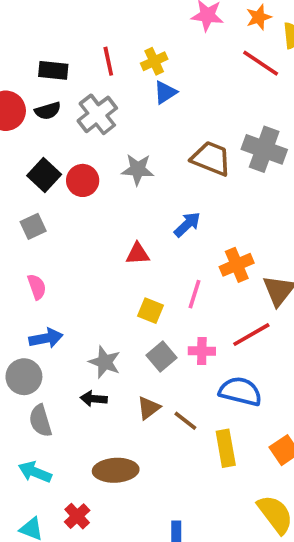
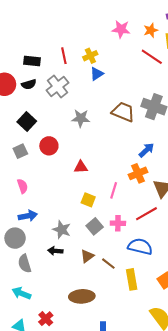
red circle: (83, 180) -> (49, 146), moved
blue arrow: (187, 224) -> (147, 150), moved
brown ellipse: (116, 470) -> (82, 296), moved

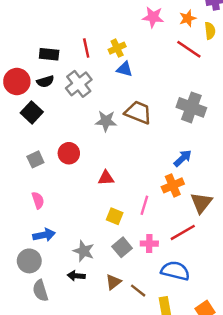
blue triangle: (97, 74) -> (125, 69), turned 48
brown trapezoid: (123, 112) -> (138, 112), moved
black square: (27, 121) -> (32, 112), moved

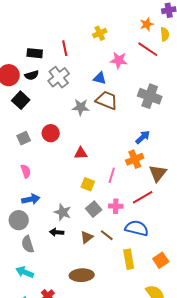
pink star: (153, 17) -> (119, 60), moved
yellow cross: (117, 48) -> (100, 33), moved
blue triangle: (125, 69) -> (100, 78), moved
brown line: (138, 291) -> (107, 235), moved

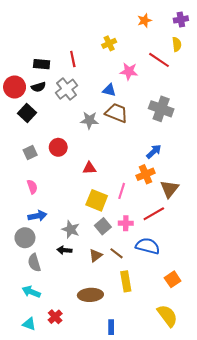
orange star: (147, 24) -> (144, 20), moved
yellow square: (88, 184) -> (97, 200), size x1.5
yellow rectangle: (129, 259) -> (126, 281), moved

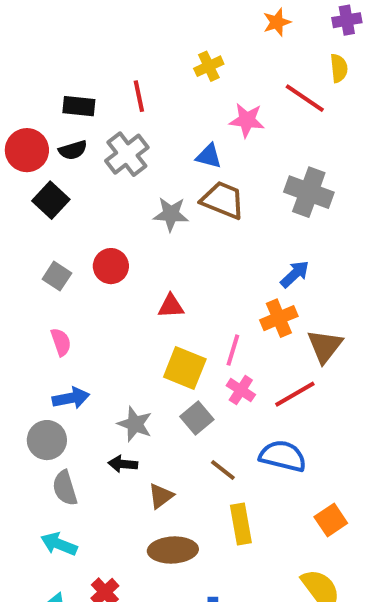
gray square: (30, 152) -> (57, 276), turned -32
pink cross: (126, 223) -> (241, 390), moved, turned 32
brown triangle: (96, 255) -> (161, 496), moved

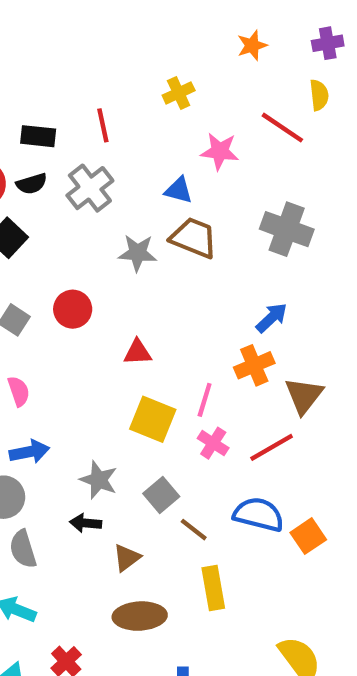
gray square: (197, 418) -> (161, 495), moved
orange square: (331, 520) -> (308, 536), moved

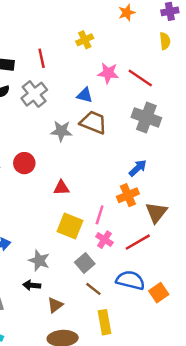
red line: (282, 128) -> (140, 78), moved
gray square: (161, 495) -> (85, 263), moved

